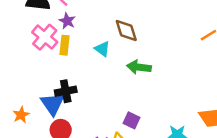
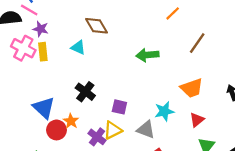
green arrow: (139, 67) -> (147, 55), moved
black cross: (66, 91) -> (85, 92), moved, turned -30
orange star: (21, 115) -> (71, 121), moved

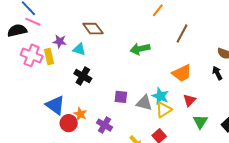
purple star: (41, 29) -> (60, 41), moved
black cross: (85, 92) -> (83, 76), moved
cyan star: (164, 111) -> (160, 96), turned -30
yellow triangle: (113, 130) -> (164, 110), moved
gray triangle: (146, 130) -> (144, 103), moved

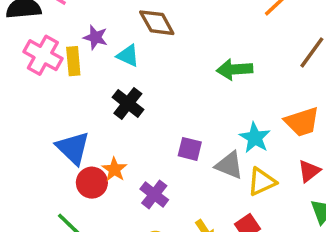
cyan star: (160, 96) -> (255, 138), moved

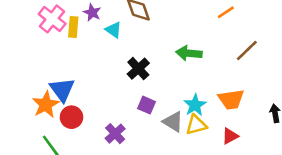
black cross: (128, 103) -> (138, 69), moved
orange star: (114, 169) -> (46, 105), moved, size x1.5
yellow triangle: (262, 182) -> (196, 125), moved

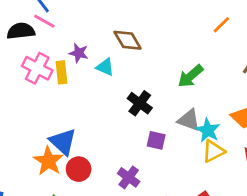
green arrow: (189, 53) -> (191, 76), turned -35
gray triangle: (173, 122) -> (189, 120), moved

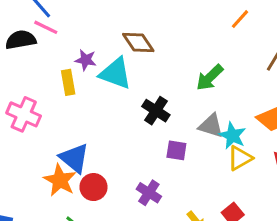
cyan triangle: (105, 67) -> (115, 73), size x1.6
pink cross: (37, 68) -> (24, 114), moved

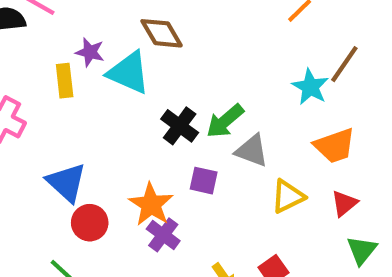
green arrow: (210, 77) -> (225, 121), moved
cyan star: (232, 136) -> (310, 87), moved
orange star: (60, 180) -> (151, 204), moved

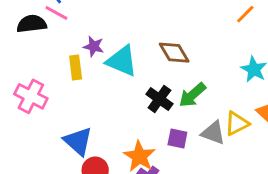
brown diamond: (162, 33) -> (174, 53), moved
gray triangle: (252, 151) -> (213, 133), moved
yellow triangle: (288, 196) -> (237, 124), moved

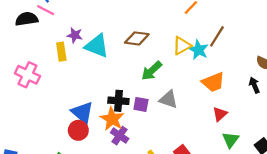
brown diamond: (174, 53) -> (137, 38), turned -50
black cross: (159, 99) -> (118, 101), moved, turned -30
yellow triangle: (237, 124) -> (182, 46), moved
blue triangle: (78, 141) -> (82, 112), moved

